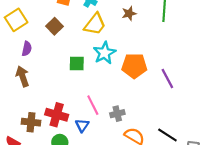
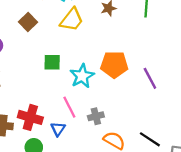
cyan star: (105, 53) -> (82, 76), moved

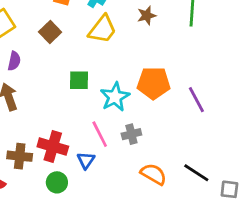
gray cross: (96, 116) -> (131, 134), moved

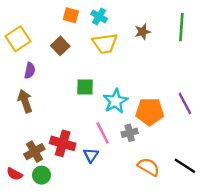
yellow trapezoid: (102, 29) -> (105, 43), turned 44
orange pentagon: (154, 83) -> (150, 112), moved
brown cross: (20, 156) -> (34, 152), turned -36
green circle: (57, 182) -> (42, 175), moved

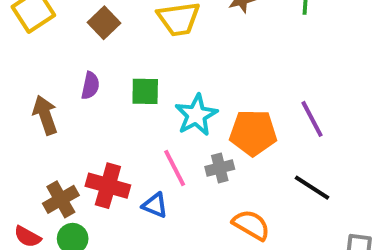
purple semicircle: (30, 71) -> (90, 86), moved
blue triangle: (91, 155) -> (155, 205), turned -42
black line: (185, 166) -> (312, 188), moved

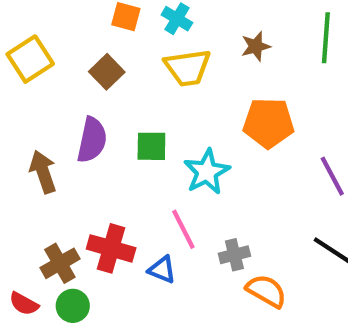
purple semicircle: (90, 86) -> (92, 140), size x1.5
orange pentagon: (253, 133) -> (268, 123), moved
gray cross: (220, 168) -> (234, 255), moved

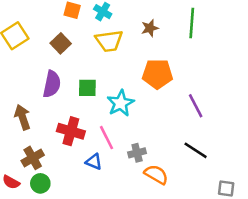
brown arrow: (43, 172) -> (22, 117), moved
red cross: (111, 248) -> (71, 131), moved

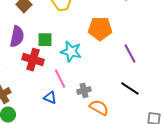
cyan star: (121, 103) -> (71, 52), turned -30
red cross: (71, 131) -> (33, 60), moved

